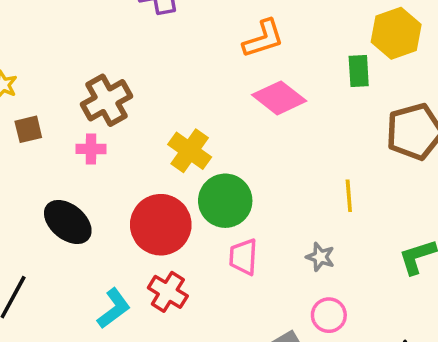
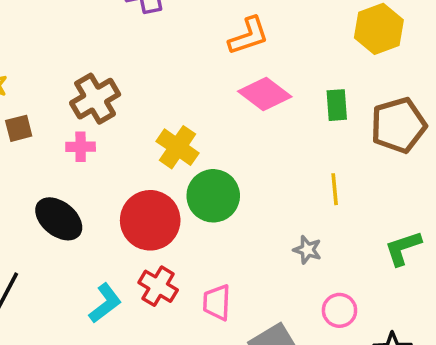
green rectangle: (359, 71) -> (337, 105), moved
pink trapezoid: (243, 257) -> (217, 302), moved
pink circle: (329, 315) -> (339, 310), moved

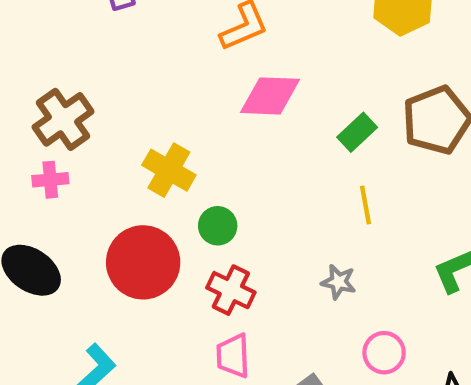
pink diamond: (265, 94) -> (270, 96), turned -30
green rectangle: (337, 105) -> (357, 132), moved, turned 56
green circle: (213, 196) -> (218, 226), size x0.6
red cross: (158, 286) -> (231, 290), moved

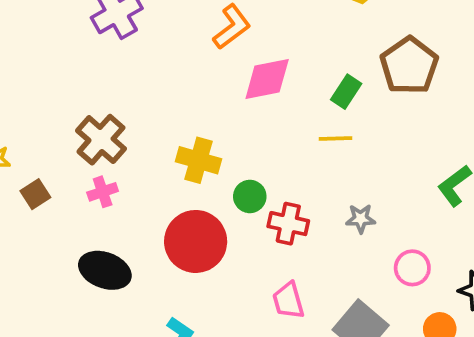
yellow line: (365, 205) -> (336, 138), moved, turned -68
red cross: (231, 290) -> (288, 224), moved

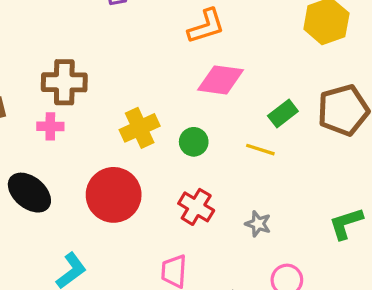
brown cross: (101, 140) -> (64, 82), turned 30
yellow cross: (198, 160) -> (140, 128), turned 30
green circle: (250, 196) -> (194, 142), moved

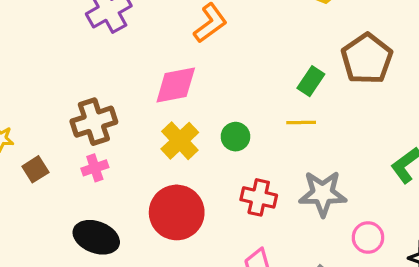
pink diamond: (221, 80) -> (176, 85), moved
gray star: (258, 224) -> (323, 194), size x1.8

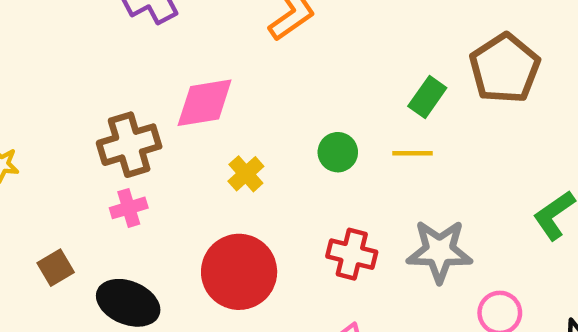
pink diamond: (176, 85) -> (205, 103), moved
green circle: (235, 137) -> (338, 152), moved
yellow cross: (180, 141) -> (246, 174), size x0.7
brown square: (35, 169) -> (56, 268), moved

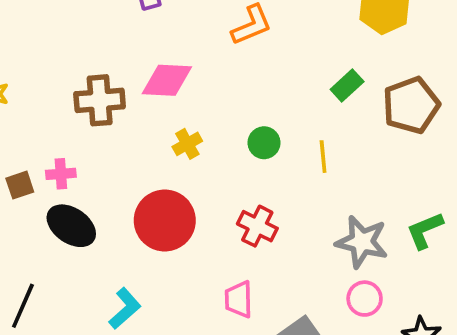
green rectangle: (427, 97) -> (347, 86), moved
yellow line: (412, 153) -> (323, 157), turned 72
pink cross: (129, 208) -> (61, 174), moved
gray star: (439, 251) -> (362, 242), moved

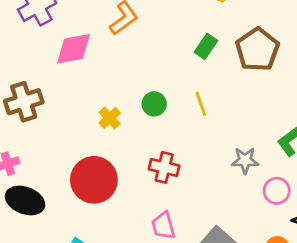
pink diamond: (167, 80) -> (73, 49), moved
yellow cross: (187, 144) -> (110, 118), moved
gray star: (362, 242) -> (245, 160), size x0.7
pink circle: (365, 299) -> (277, 191), moved

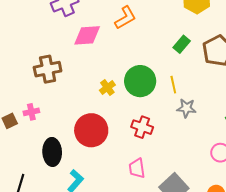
green circle: (154, 104) -> (140, 81), size x1.8
gray star: (245, 160) -> (186, 108), moved
black ellipse: (25, 201) -> (52, 152), moved, turned 60

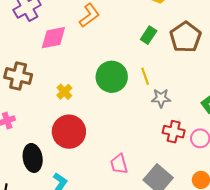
brown cross: (48, 69) -> (18, 76), turned 32
yellow cross: (107, 88) -> (64, 92), moved
red cross: (142, 127) -> (174, 132), moved

